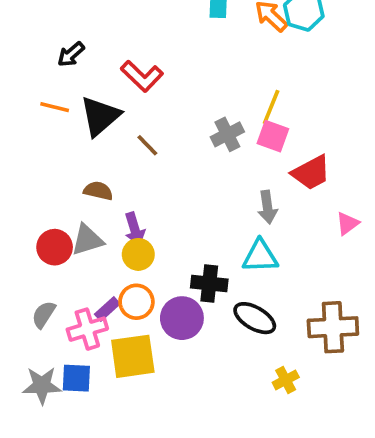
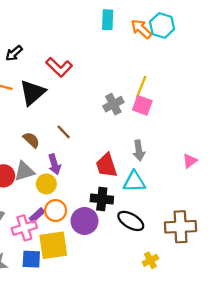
brown line: (147, 145) -> (64, 132), moved
red trapezoid: (311, 173) -> (106, 165), moved, turned 100
brown semicircle: (98, 191) -> (31, 140), turned 30
yellow circle: (138, 254) -> (46, 184), moved
blue square: (76, 378) -> (31, 259), moved

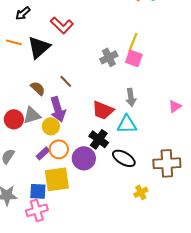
purple arrow: (54, 164) -> (58, 109), size x1.4
red trapezoid: (106, 165) -> (103, 110), turned -50
black cross: (102, 199) -> (99, 139), turned 30
pink cross: (24, 228) -> (37, 210), moved

